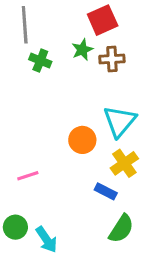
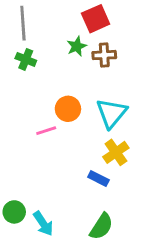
green cross: (40, 61) -> (26, 59), moved
orange circle: (82, 140) -> (68, 109), moved
pink line: (28, 176) -> (46, 131), moved
green semicircle: (121, 229) -> (101, 226), moved

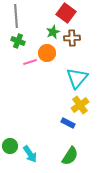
red square: (96, 19) -> (66, 13), turned -30
orange circle: (68, 109) -> (47, 53), moved
pink line: (46, 131) -> (30, 62), moved

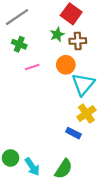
gray line: (16, 16) -> (17, 17), turned 60
orange circle: (47, 53) -> (66, 65), moved
green semicircle: (70, 156) -> (64, 169), moved

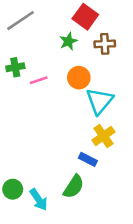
brown cross: (78, 41) -> (105, 44), moved
green cross: (19, 44) -> (15, 67), moved, turned -32
green semicircle: (64, 169) -> (74, 187), moved

